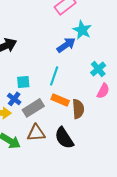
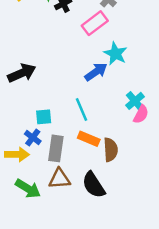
cyan line: (54, 76) -> (81, 110), turned -42
pink semicircle: (103, 91) -> (141, 114), moved
gray rectangle: (33, 108) -> (56, 148), turned -50

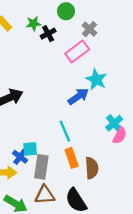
cyan square: (44, 117) -> (30, 149), moved
orange rectangle: (89, 139) -> (72, 158), turned 48

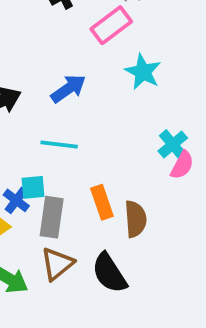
blue arrow: (78, 96) -> (68, 89), moved
cyan line: (65, 131) -> (59, 144), moved, turned -60
brown triangle: (45, 195) -> (57, 264), turned -35

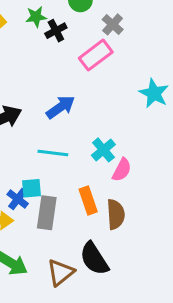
cyan star: (143, 72) -> (154, 93), moved
cyan cross: (173, 144) -> (103, 150), moved
pink semicircle: (182, 165) -> (122, 170), moved
brown triangle: (57, 264) -> (61, 272), moved

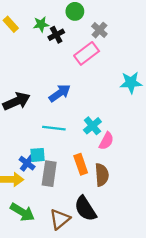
cyan star: (154, 93) -> (131, 83), turned -30

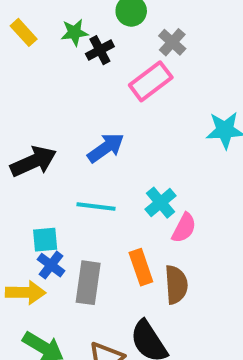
cyan square: (38, 155) -> (45, 240), moved

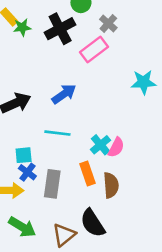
green star: (74, 32) -> (22, 27), moved
black cross: (100, 50) -> (60, 29), size x1.6
cyan cross: (160, 203) -> (100, 145), moved

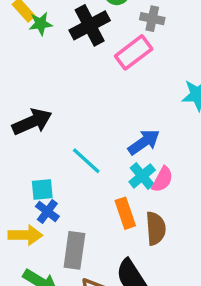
gray cross: (108, 23) -> (152, 19), turned -30
blue arrow: (64, 94) -> (144, 142), moved
cyan line: (57, 133) -> (86, 161), turned 35
gray rectangle: (52, 184) -> (74, 250), moved

